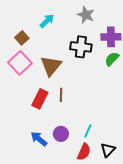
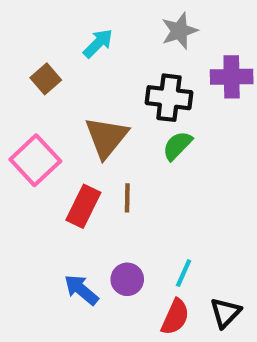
gray star: (86, 15) -> (179, 31), turned 30
green semicircle: (112, 59) -> (177, 146), moved
pink square: (20, 63) -> (35, 160), moved

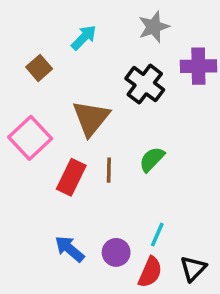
black cross: (169, 98) -> (145, 84), turned 30
green semicircle: (177, 146) -> (152, 159), moved
purple circle: (127, 279) -> (116, 252), moved

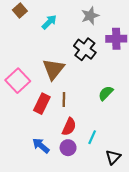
brown square: (39, 68) -> (20, 10), moved
green semicircle: (152, 159) -> (106, 93), moved
red semicircle: (150, 272) -> (69, 127), moved

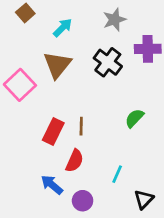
brown triangle: (53, 69) -> (57, 65), moved
pink square: (18, 81) -> (20, 85), moved
red semicircle: (69, 127) -> (75, 161), moved
purple circle: (68, 148) -> (83, 201), moved

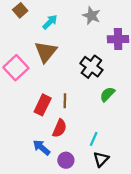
gray star: (114, 20) -> (91, 16), turned -30
black cross: (108, 62) -> (91, 67), moved
black triangle: (144, 199) -> (101, 159), moved

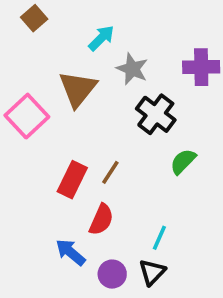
gray star: (91, 16) -> (132, 69), moved
cyan arrow: (50, 22) -> (101, 38), moved
brown line: (65, 101) -> (110, 172), turned 32
black triangle: (101, 159) -> (152, 272), moved

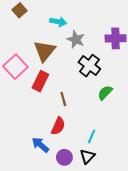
cyan arrow: (101, 38) -> (58, 22), turned 56
brown line: (110, 172) -> (63, 99), turned -48
red rectangle: (72, 180) -> (40, 81), moved

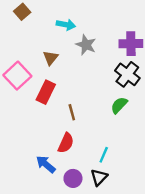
brown triangle: (45, 51) -> (50, 58), size x0.6
black cross: (89, 66) -> (127, 74), moved

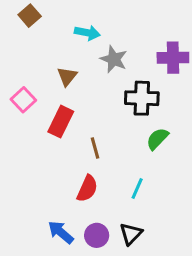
black cross: (127, 74) -> (142, 98), moved, turned -35
pink square: (17, 76) -> (23, 100), size x0.7
cyan line: (104, 155) -> (137, 189), moved
blue arrow: (46, 164) -> (61, 232), moved

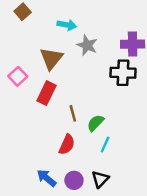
brown triangle: (67, 76) -> (51, 58), size x1.5
black cross: (142, 98) -> (123, 73), moved
green semicircle: (157, 139) -> (95, 123), moved

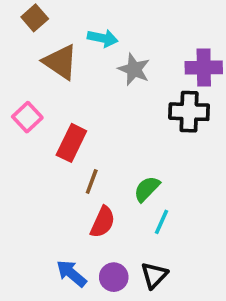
brown triangle: (51, 58) -> (60, 62), moved, turned -35
brown line: (73, 113) -> (92, 182), moved, turned 35

